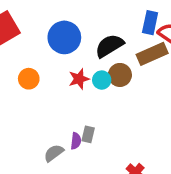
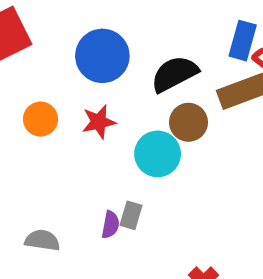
red star: (79, 79) -> (99, 122), moved
cyan circle: (102, 80) -> (158, 154), moved, size x1.5
gray semicircle: (54, 153) -> (42, 240), moved, turned 42

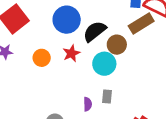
black semicircle: (174, 74) -> (95, 31), moved
gray rectangle: (131, 215) -> (107, 97), moved

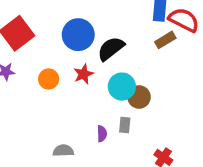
brown rectangle: (141, 24) -> (165, 40), size x0.7
brown circle: (117, 45) -> (139, 97), moved

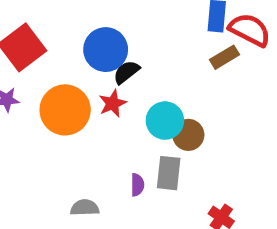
black semicircle: (111, 49) -> (126, 72), moved, size x0.7
orange circle: (49, 79) -> (65, 110), size x1.8
gray rectangle: (125, 125) -> (169, 173), size x1.5

